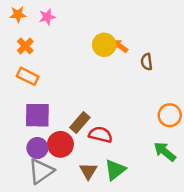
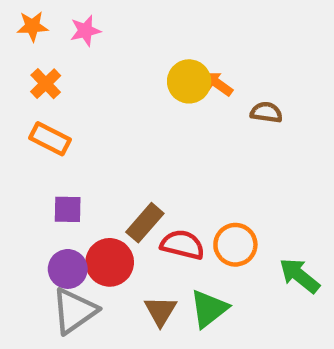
brown semicircle: (147, 62) -> (266, 112), turned 105
purple square: (37, 115) -> (68, 209), size x0.6
orange circle: (170, 115) -> (235, 245), moved

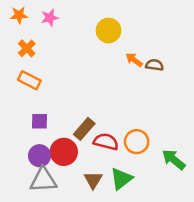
yellow circle: (189, 81) -> (108, 30), moved
orange arrow: (218, 84) -> (134, 60), moved
gray triangle: (74, 311) -> (43, 180), turned 32

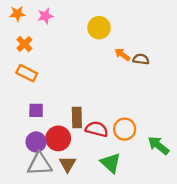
brown rectangle: (84, 129) -> (77, 117), turned -42
green triangle: (121, 179) -> (111, 163), turned -40
brown triangle: (93, 180) -> (68, 164), moved

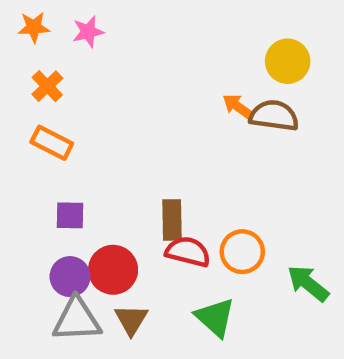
yellow circle: (99, 28) -> (288, 61), moved
brown semicircle: (141, 59) -> (274, 116), size x1.5
brown rectangle: (77, 117) -> (172, 220), moved

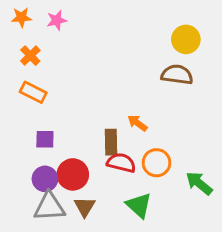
orange arrow: (238, 107) -> (137, 123), moved

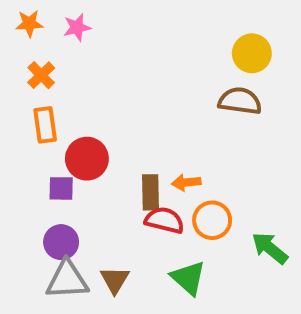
orange rectangle: (33, 92) -> (45, 125), turned 55
orange arrow: (137, 123) -> (186, 182), moved, turned -42
red circle: (73, 174) -> (87, 159), moved

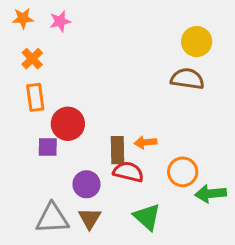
orange circle: (212, 220) -> (183, 172), moved
purple circle: (61, 242) -> (86, 184), moved
green arrow: (270, 248) -> (211, 194), turned -44

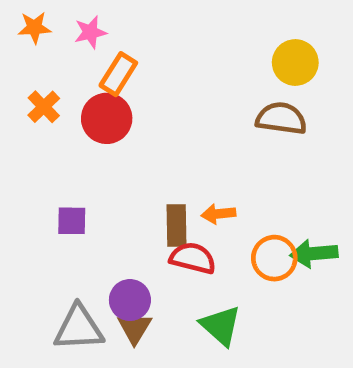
orange cross: (32, 59) -> (44, 107), moved
orange rectangle: (35, 97) -> (118, 74), moved, turned 40
red circle: (68, 124) -> (107, 118), moved
purple circle: (86, 184) -> (130, 300), moved
green arrow: (211, 194) -> (314, 253), moved

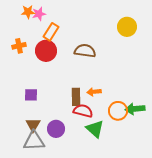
orange star: (34, 28) -> (28, 12), moved
orange cross: (44, 107) -> (19, 46), turned 32
brown semicircle: (281, 118) -> (85, 51), moved
green triangle: (221, 326) -> (95, 129), moved
brown triangle: (135, 328) -> (33, 125), moved

